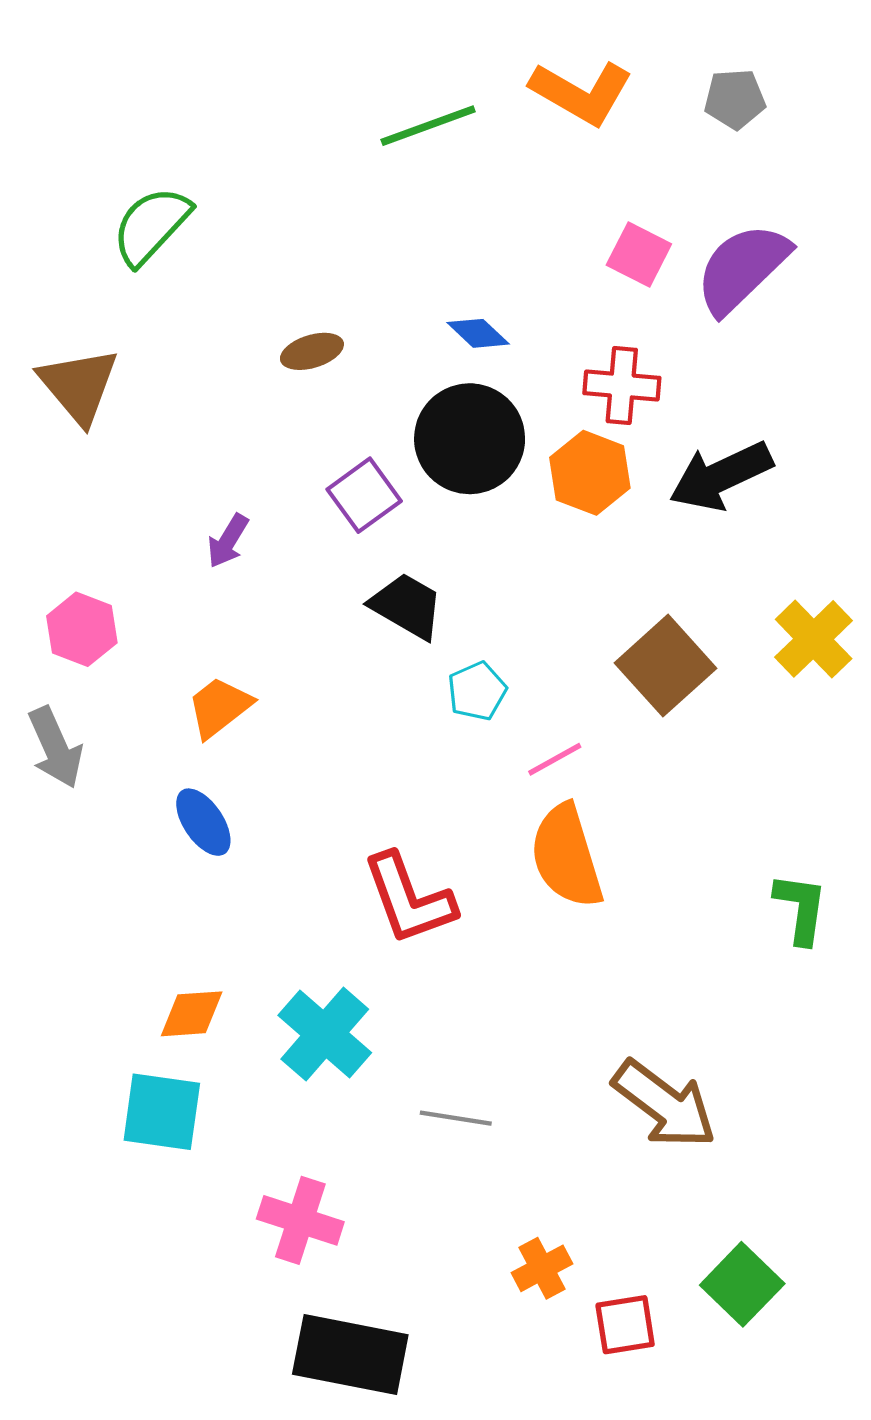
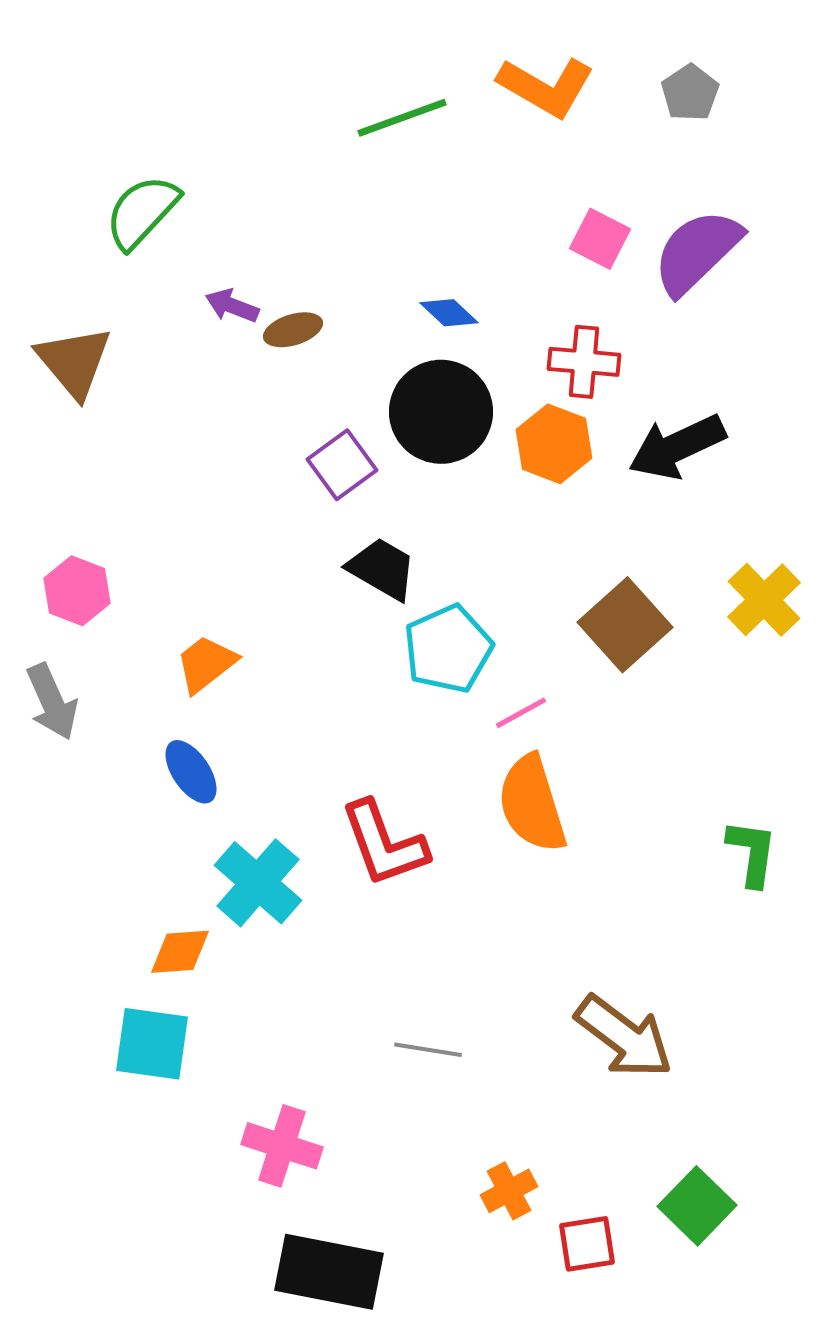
gray pentagon: (735, 99) -> (690, 93), turned -30
purple arrow: (228, 541) -> (232, 306), moved, turned 80
cyan pentagon: (477, 691) -> (448, 649), size x1.6
cyan cross: (325, 1034) -> (258, 883), moved

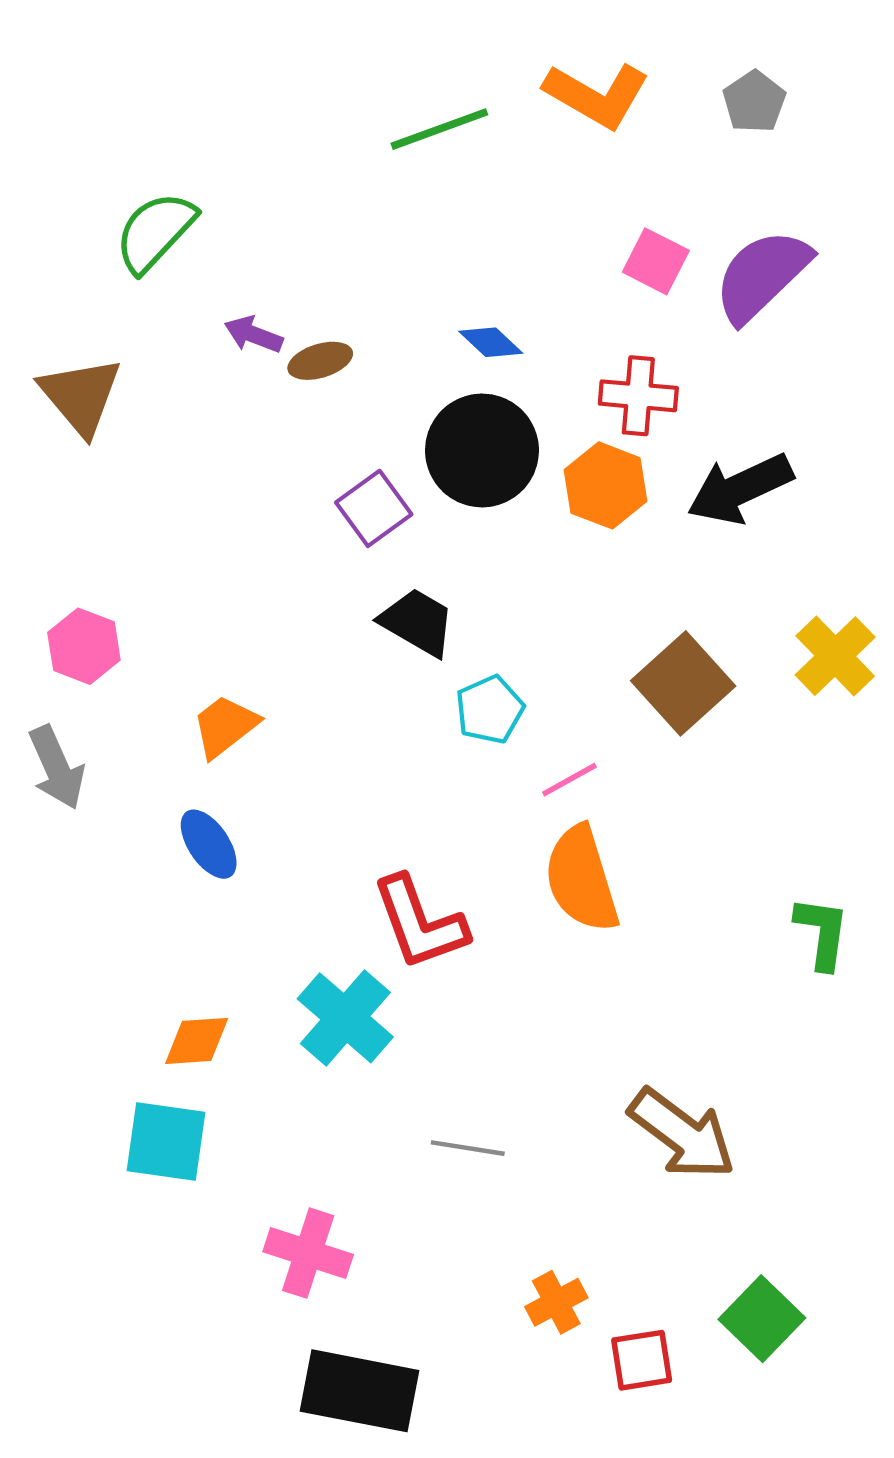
cyan pentagon: (448, 649) -> (490, 710), size x0.7
cyan cross: (258, 883) -> (345, 1018), moved

